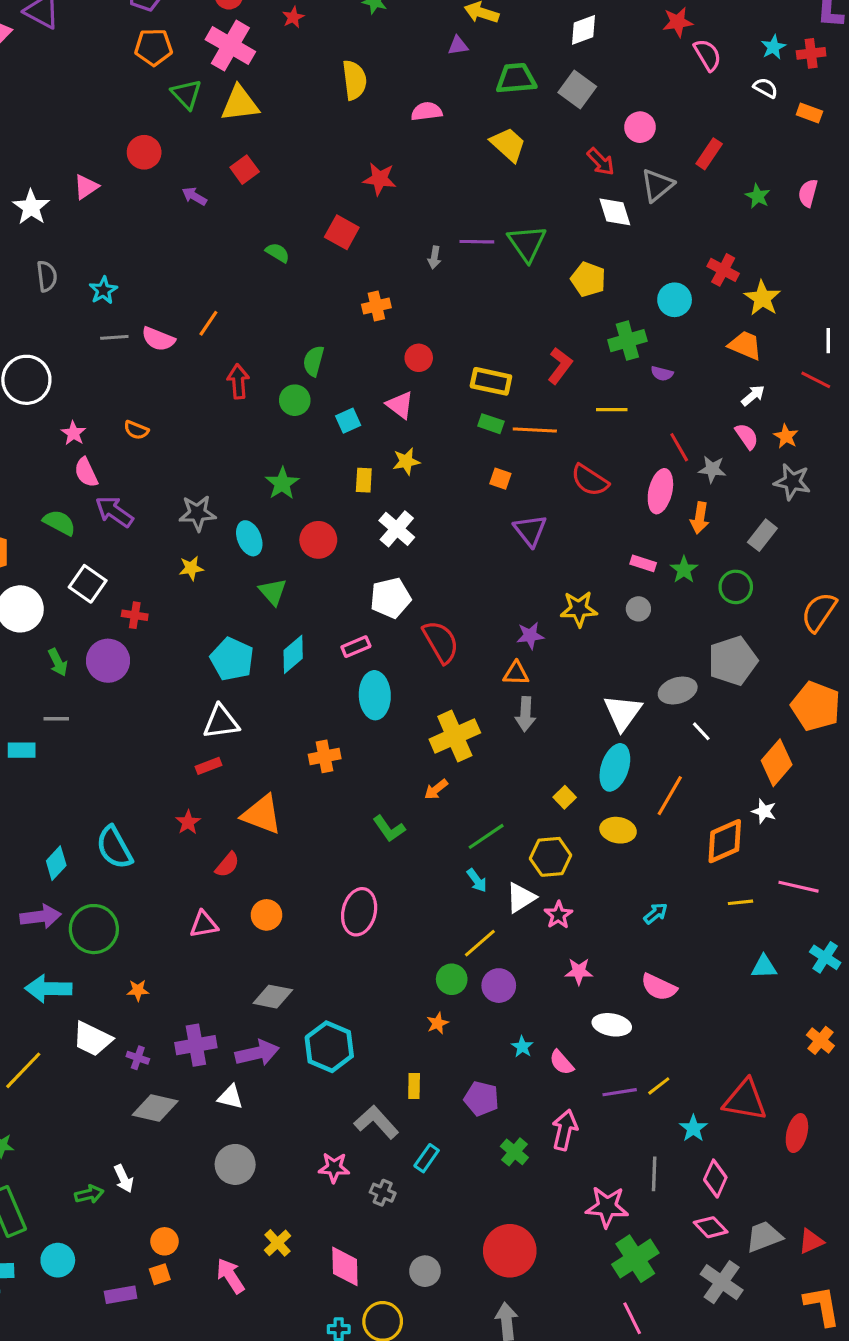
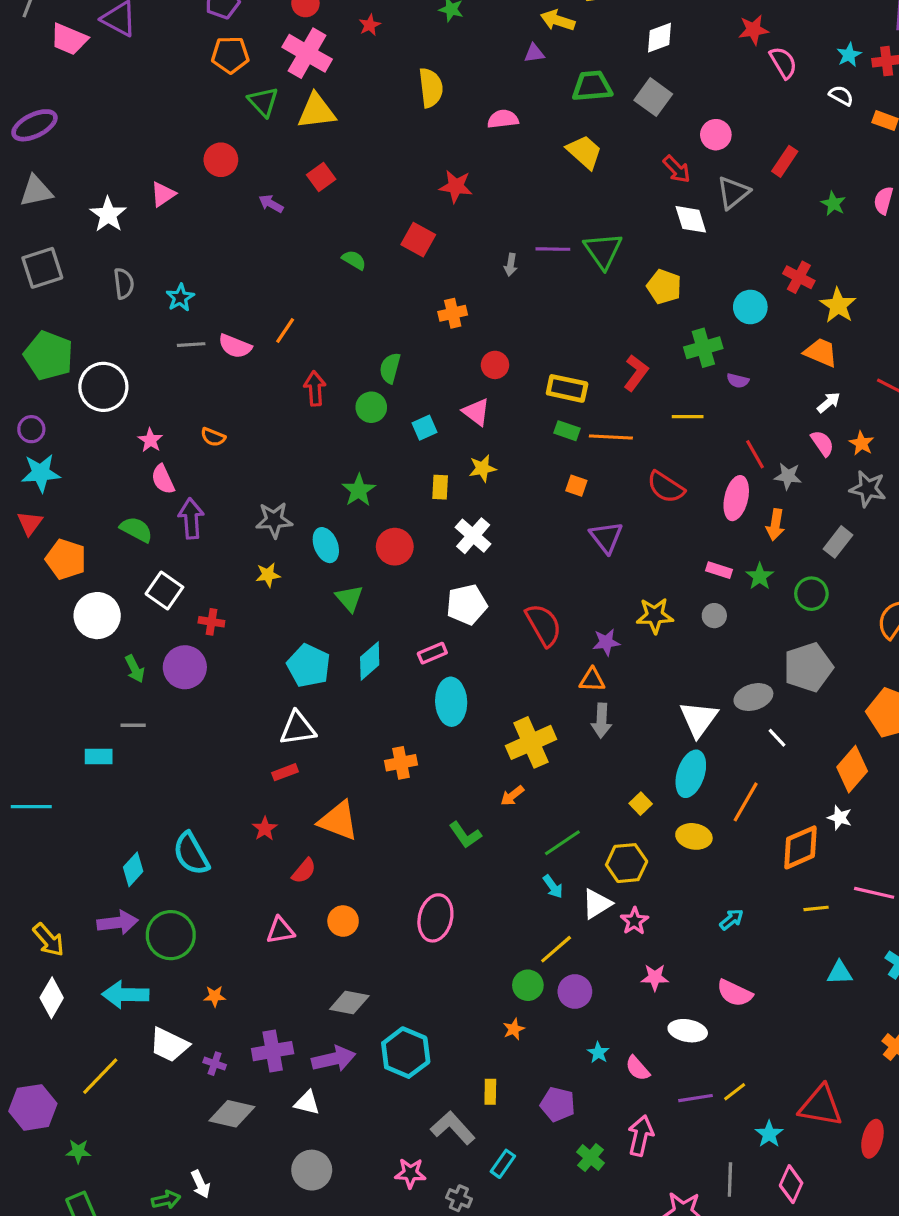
purple arrow: (114, 512) -> (191, 518), turned 51
red semicircle: (441, 642) -> (544, 625), moved

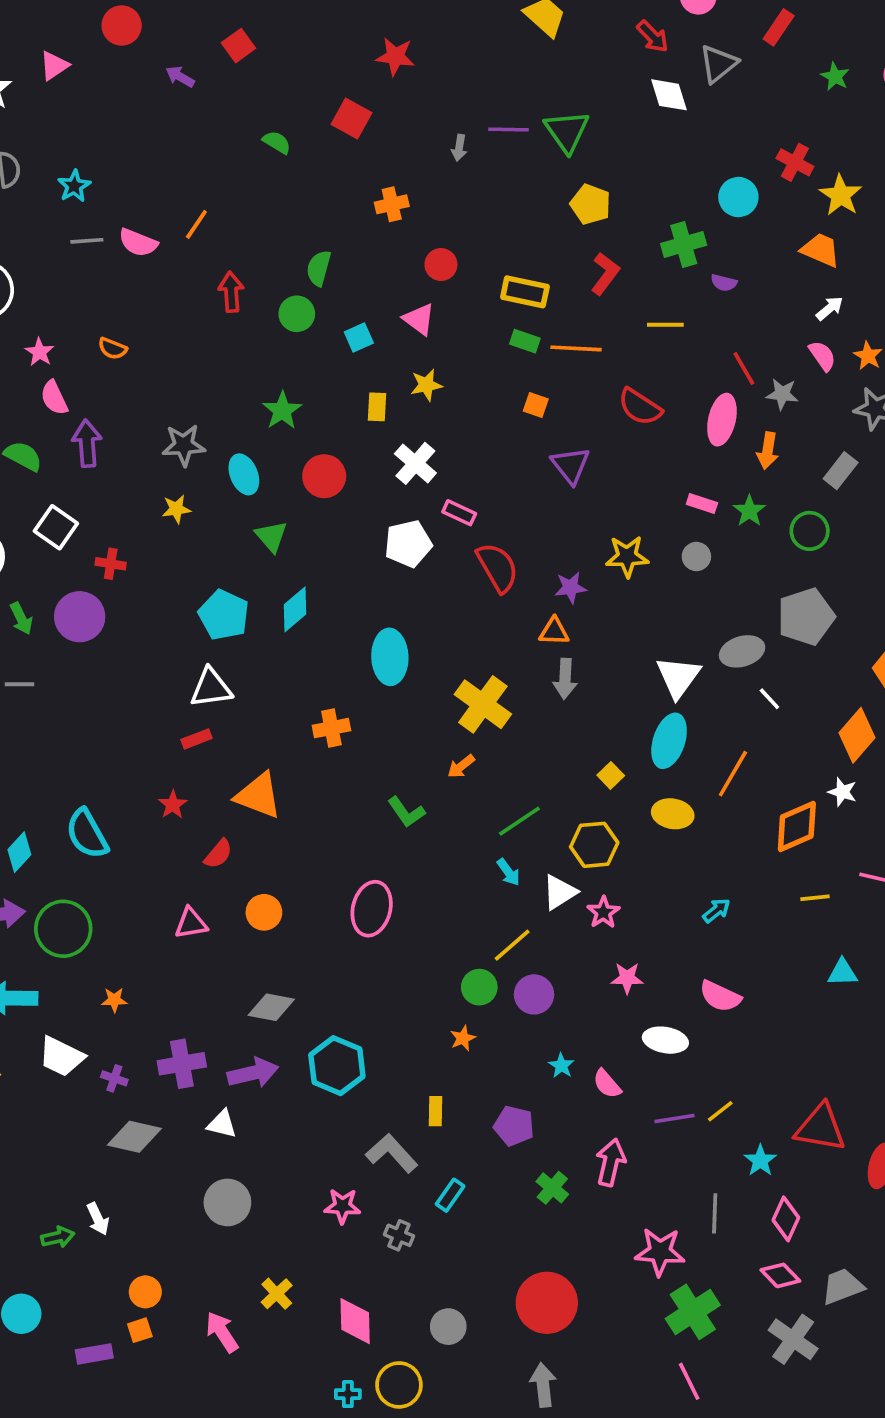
yellow pentagon: (664, 287) -> (591, 204), moved
pink rectangle: (432, 653) -> (459, 513), moved, turned 48
yellow cross: (531, 742) -> (483, 704), turned -30

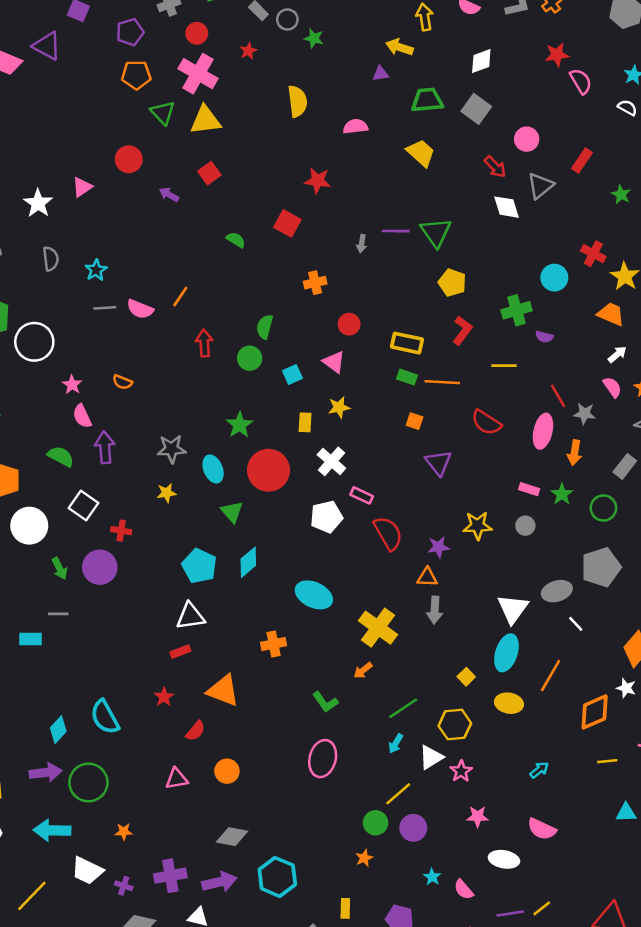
red circle: (324, 476) -> (268, 470), size x1.4
cyan ellipse: (390, 657) -> (314, 595), turned -63
cyan arrow: (508, 872) -> (396, 743), turned 66
pink ellipse: (372, 909) -> (323, 759), moved

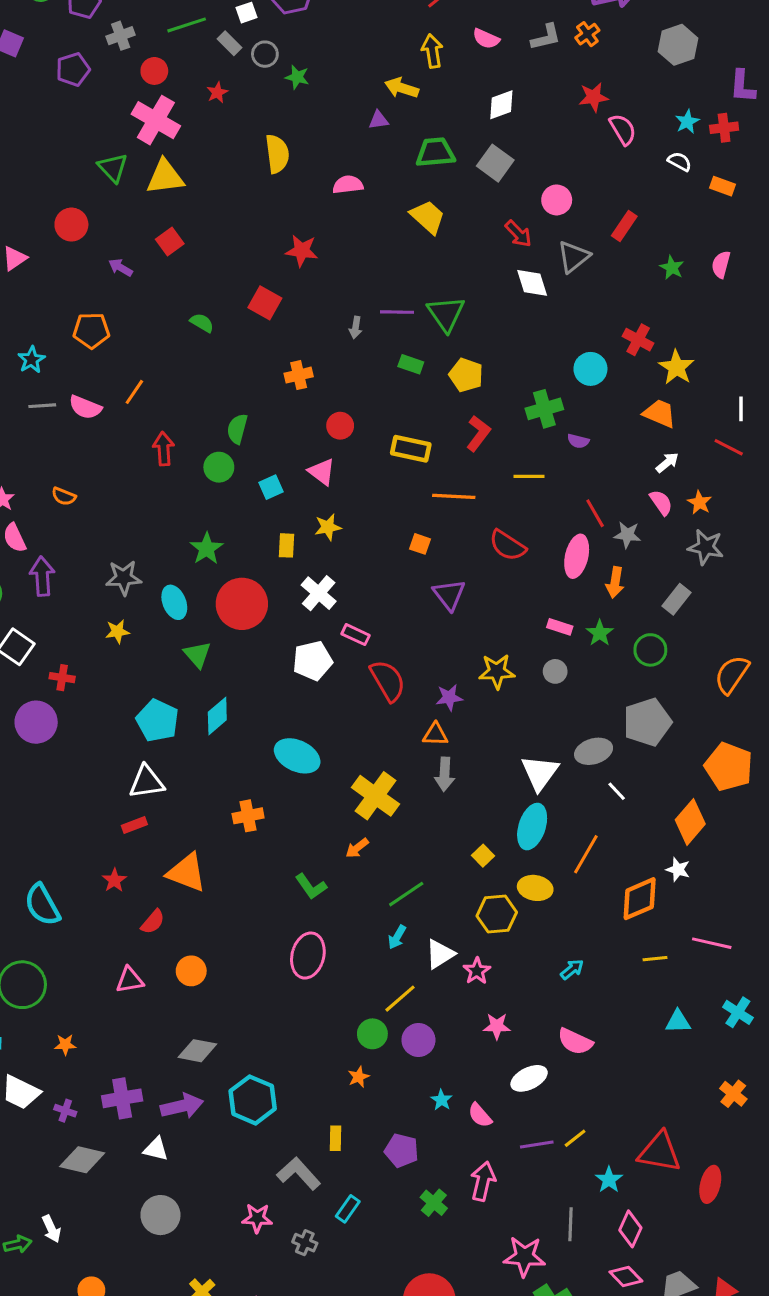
orange pentagon: (136, 75) -> (91, 330), moved
green rectangle: (407, 377) -> (411, 364), moved
yellow hexagon: (455, 725) -> (497, 914), moved
white ellipse: (504, 859) -> (529, 1078), turned -36

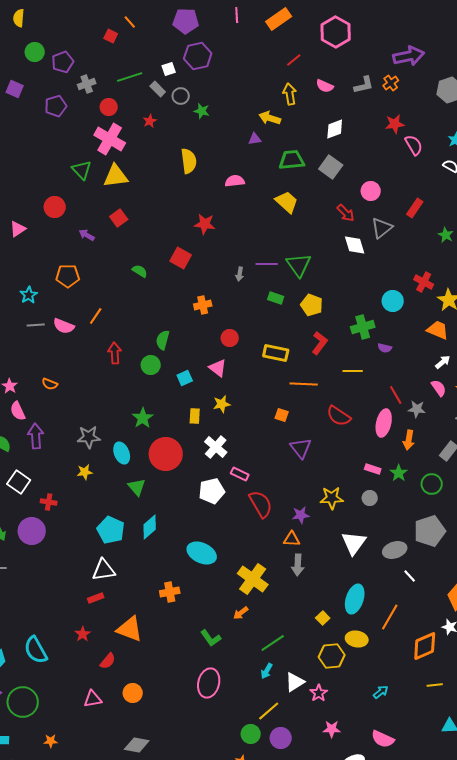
white triangle: (540, 773) -> (354, 543), moved

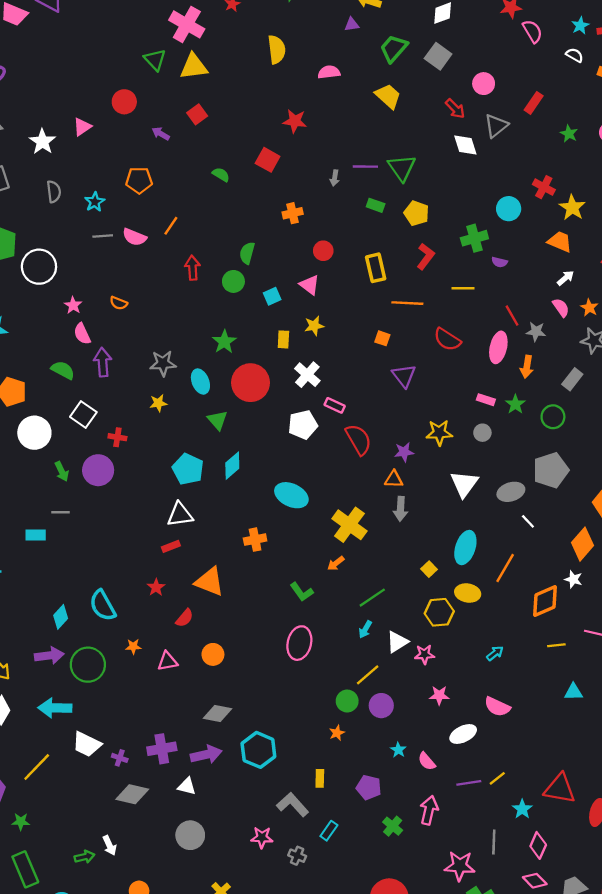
green trapezoid: (292, 160) -> (394, 48), turned -44
yellow rectangle: (276, 353) -> (376, 268), turned 65
pink star: (319, 693) -> (424, 654), turned 30
orange star: (51, 741) -> (133, 646), moved

